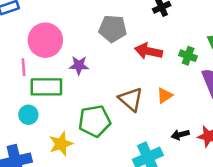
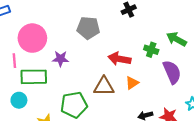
red arrow: (149, 51) -> (119, 59), moved
brown triangle: (131, 99) -> (104, 86), turned -40

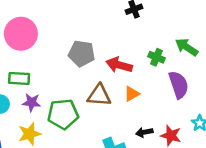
gray pentagon: (88, 28) -> (82, 53), moved
purple star: (60, 59) -> (32, 102), moved
green rectangle: (34, 77) -> (19, 78), size x0.7

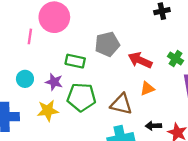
gray pentagon: (82, 53) -> (107, 44), turned -30
green rectangle: (19, 78) -> (75, 61), moved
brown triangle: (99, 95) -> (121, 104), moved

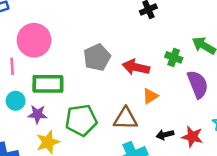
green rectangle: (75, 61) -> (48, 84), moved, size x1.4
cyan circle: (25, 79) -> (16, 101), moved
purple star: (54, 82) -> (37, 114), moved

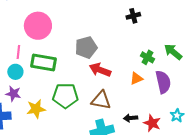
pink line: (12, 66) -> (18, 52), moved
red arrow: (136, 67) -> (100, 70), moved
orange triangle: (150, 96) -> (136, 78), moved
purple star: (37, 114) -> (13, 94), moved

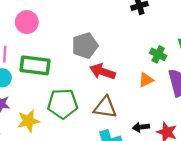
pink circle: (38, 26) -> (27, 22), size x0.7

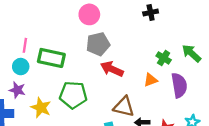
pink circle: (27, 22) -> (89, 14), moved
brown triangle: (105, 107) -> (124, 107), moved
yellow star: (28, 121) -> (41, 108), turned 30

